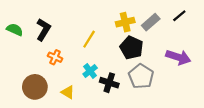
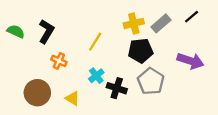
black pentagon: (132, 48) -> (141, 51), turned -30

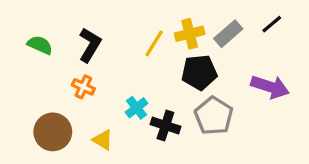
green semicircle: (16, 31) -> (40, 45), moved
black L-shape: (46, 31) -> (90, 45), moved
yellow line: (95, 42) -> (154, 43), moved

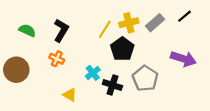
black pentagon: (199, 72) -> (122, 49), moved, turned -30
brown circle: (53, 132) -> (16, 70), moved

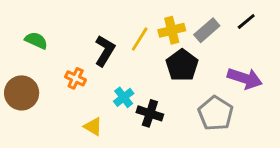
black L-shape: (61, 30) -> (105, 51), moved
black pentagon: (122, 49) -> (182, 65), moved
gray pentagon: (145, 78) -> (216, 113), moved

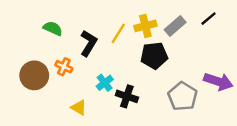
green semicircle: (36, 40) -> (53, 28), moved
black pentagon: (182, 65) -> (154, 56), turned 30
purple arrow: (245, 78) -> (218, 82), moved
brown circle: (22, 93) -> (34, 75), moved

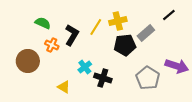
gray rectangle: (175, 26) -> (146, 33), moved
orange cross: (64, 67) -> (52, 45), moved

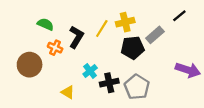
black cross: (103, 78) -> (109, 83), turned -30
gray pentagon: (148, 78) -> (137, 87), moved

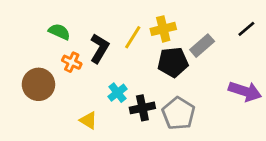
black line: (179, 16) -> (246, 29), moved

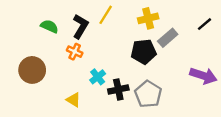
yellow cross: (163, 29) -> (148, 18), moved
yellow line: (133, 37) -> (106, 15), moved
black L-shape: (99, 48) -> (80, 26), moved
orange cross: (72, 62) -> (75, 52), moved

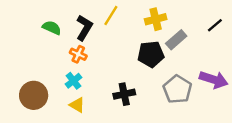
brown circle: (32, 70) -> (34, 95), moved
cyan cross: (98, 77) -> (73, 81), moved
gray pentagon: (148, 94) -> (177, 89), moved

